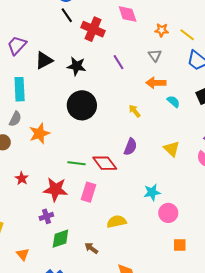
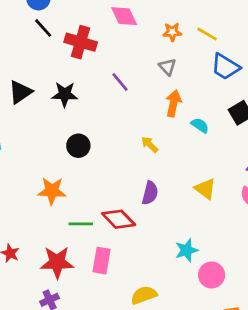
orange arrow: (156, 83) -> (173, 103), turned 108
black circle: (82, 105) -> (78, 146), size x0.6
orange star: (39, 133) -> (52, 191), moved, turned 30

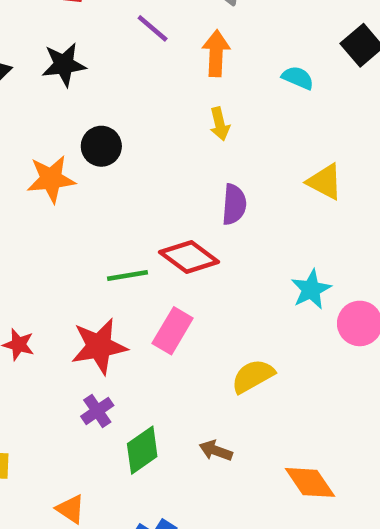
orange arrow: (173, 103) -> (216, 53), moved
yellow arrow: (150, 145) -> (220, 124), turned -138
orange star: (52, 191) -> (51, 179), moved
pink rectangle: (102, 261) -> (173, 331), turned 30

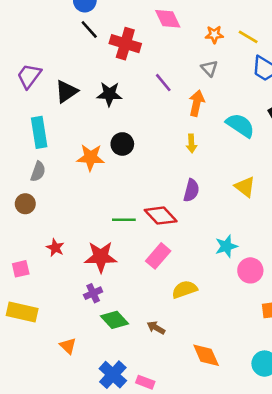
cyan semicircle: (298, 78) -> (240, 125), size x1.6
pink rectangle: (173, 331) -> (158, 256), moved
green diamond: (142, 450) -> (114, 320), turned 72

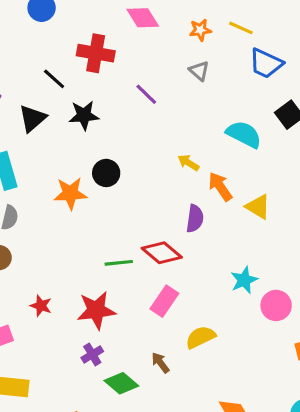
black line: (89, 29) -> (54, 79), moved
orange arrow: (197, 103) -> (220, 187), moved, turned -40
yellow arrow: (191, 143) -> (188, 163), turned 132
brown arrow: (156, 328) -> (160, 363), moved, turned 30

